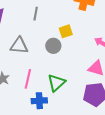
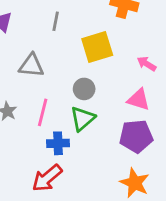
yellow square: (66, 31) -> (97, 47), size x1.6
gray circle: (53, 46) -> (84, 89), moved

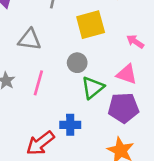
green triangle: (83, 119) -> (93, 88), moved
blue cross: (58, 143) -> (70, 125), moved

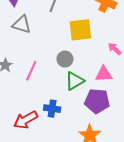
gray triangle: (30, 40) -> (22, 24), moved
pink triangle: (127, 74) -> (104, 74), turned -30

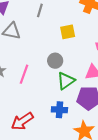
yellow square: (80, 30) -> (68, 32), size x0.7
blue cross: (52, 109) -> (59, 110), moved

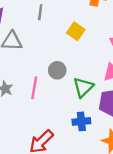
yellow square: (68, 32) -> (76, 31), turned -35
gray circle: (55, 61) -> (57, 70), moved

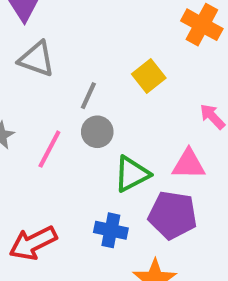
gray line: (40, 12) -> (88, 96), moved

